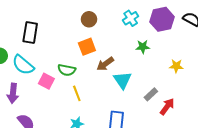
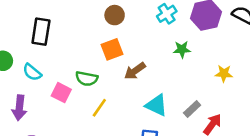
cyan semicircle: (23, 65) -> (32, 72), size x0.7
cyan triangle: (122, 80) -> (156, 105), moved, turned -30
yellow line: (77, 93) -> (99, 108), turned 56

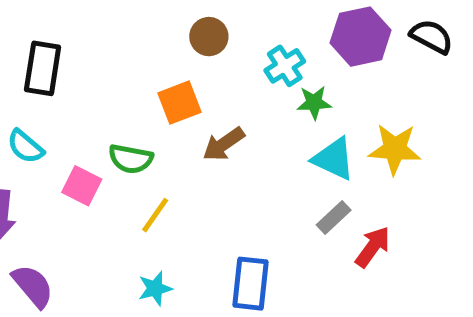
cyan cross: (167, 14) -> (285, 66), moved
brown circle: (115, 15) -> (209, 37), moved
yellow star: (224, 73) -> (395, 149), size x1.5
cyan triangle: (156, 105) -> (334, 159), moved

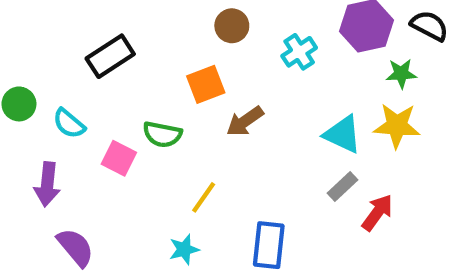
black rectangle: (43, 68) -> (110, 56), moved, turned 48
green star: (314, 103) -> (401, 74), moved
yellow line: (155, 215) -> (204, 197), moved

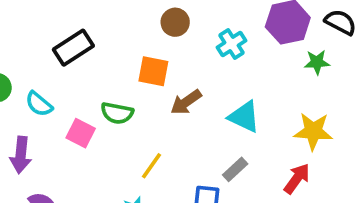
orange square: (206, 84) -> (153, 71), turned 32
yellow star: (397, 126) -> (313, 131), moved
cyan triangle: (343, 134) -> (244, 117), moved
gray rectangle: (343, 186) -> (235, 169), moved

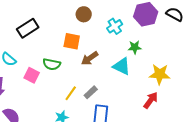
green star: (317, 62) -> (135, 47), moved
gray rectangle: (235, 169) -> (91, 92), moved

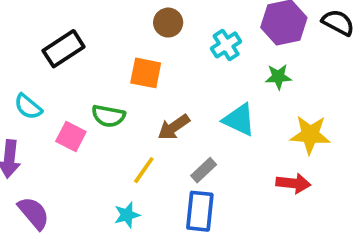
green star: (135, 47) -> (278, 77), moved
brown arrow: (90, 58) -> (174, 127), moved
gray rectangle: (91, 92) -> (204, 170), moved
red arrow: (151, 100) -> (293, 183), turned 60

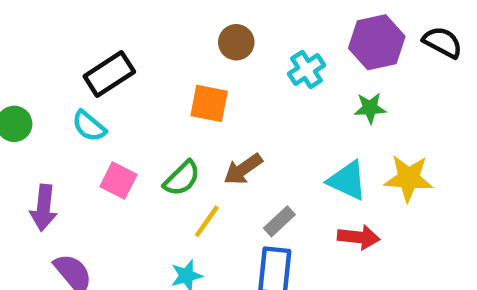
cyan semicircle: (28, 107) -> (89, 126), moved
green semicircle: (108, 116) -> (182, 178), moved, turned -56
cyan triangle: (239, 120) -> (347, 181), moved
red arrow: (293, 183) -> (359, 237), moved

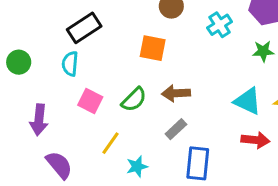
cyan semicircle: (89, 126) -> (70, 64), turned 55
brown arrow: (243, 169) -> (176, 93), turned 32
yellow line: (207, 221) -> (111, 143), moved
gray rectangle: (279, 221) -> (176, 129), moved

